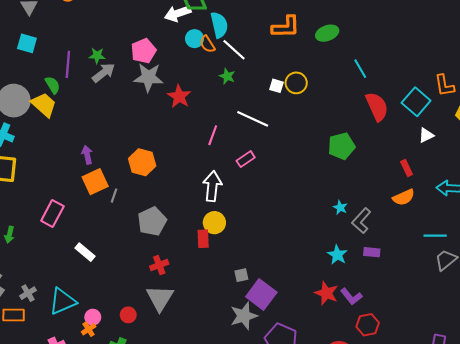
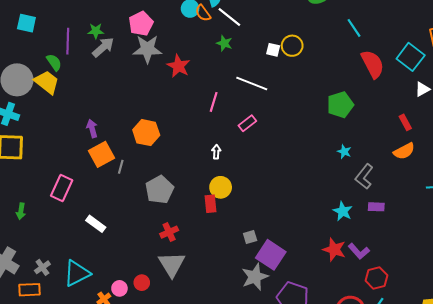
white arrow: (212, 186) -> (216, 152), size x0.5
cyan star: (340, 207) -> (344, 152), moved
pink circle: (93, 317) -> (119, 288), moved

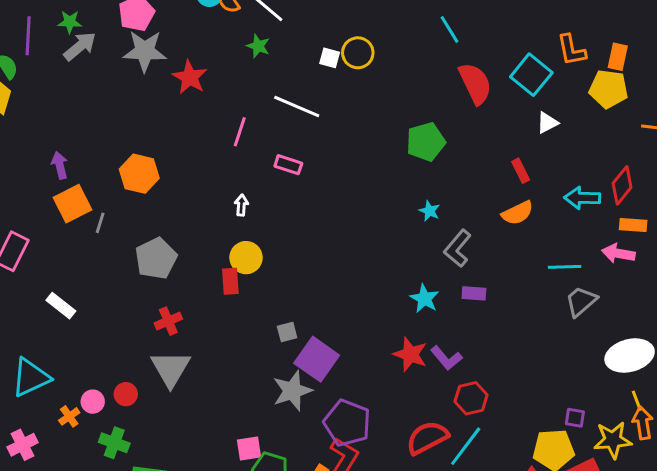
pink rectangle: (247, 123) -> (288, 165), turned 54

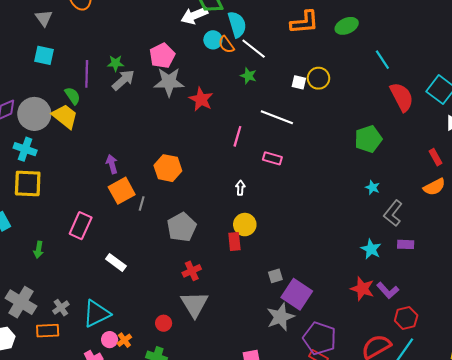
pink circle: (93, 402) -> (110, 340), moved

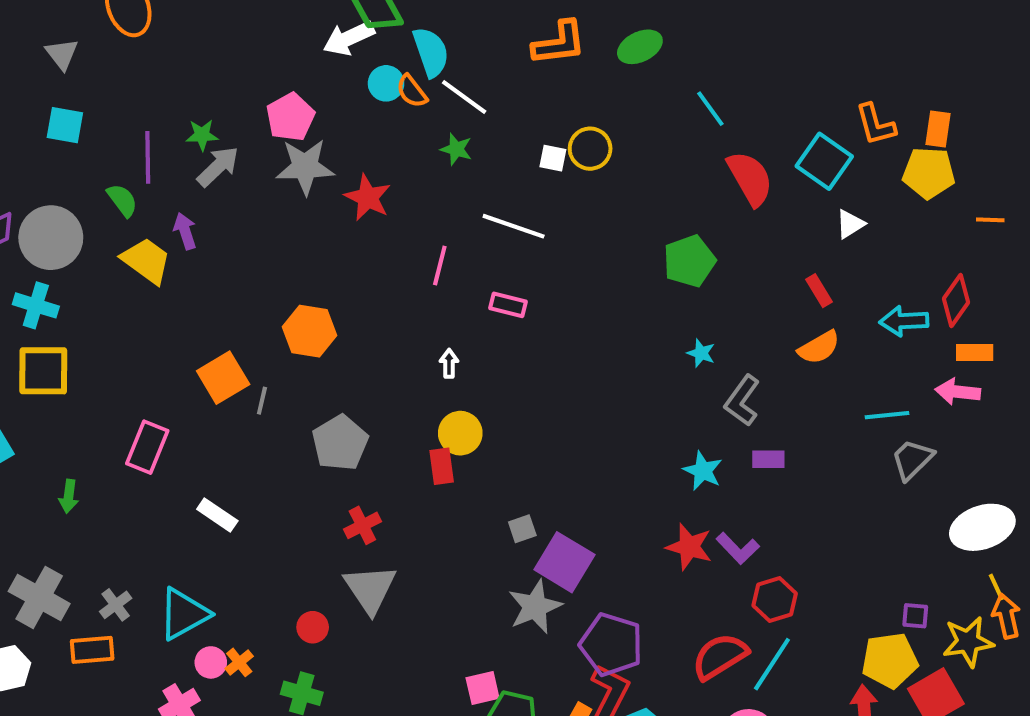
yellow trapezoid: (65, 116) -> (146, 261), moved
purple arrow: (112, 164) -> (185, 231), moved

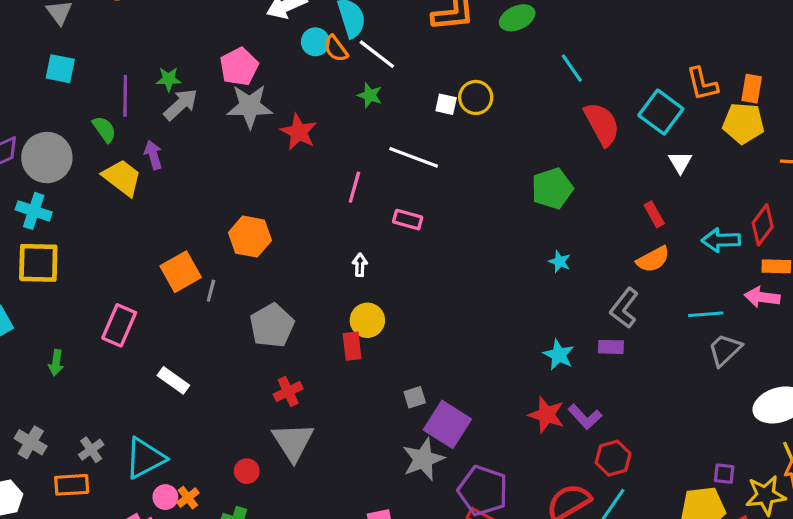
white triangle: (850, 224) -> (680, 162), turned -30
gray L-shape: (742, 401) -> (624, 308), moved
gray cross: (39, 597) -> (31, 442), size x0.7

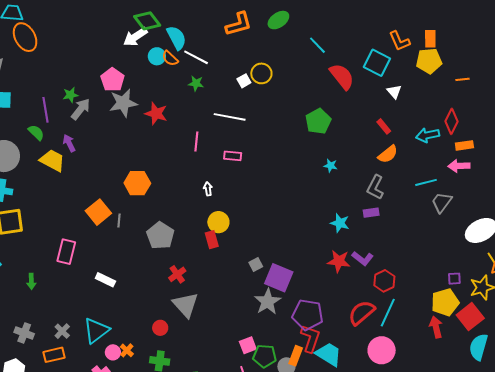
white square: (446, 104) -> (244, 81), turned -32

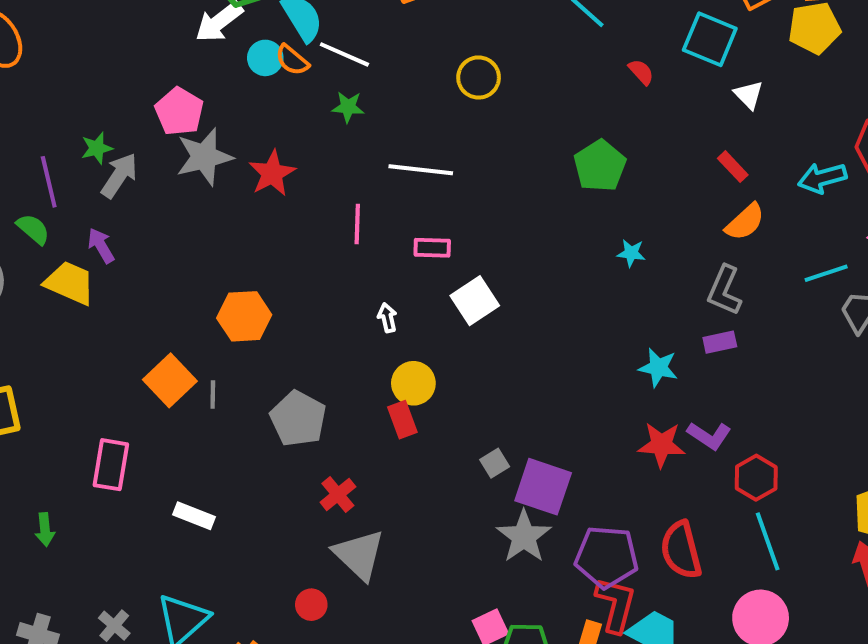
red semicircle: (342, 76) -> (641, 72), size x0.5
white square: (244, 81) -> (475, 301), moved, size x1.6
red star: (156, 113) -> (272, 173), turned 30
red semicircle: (362, 313) -> (681, 550), moved, turned -60
cyan line: (388, 313) -> (768, 541), turned -40

